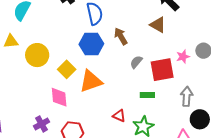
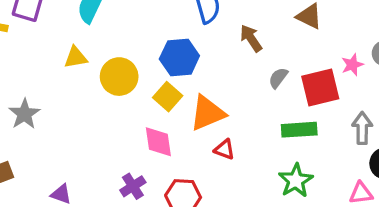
blue hexagon: (91, 44) -> (179, 57), moved
green rectangle: (147, 95) -> (299, 130), size x1.5
red triangle: (119, 116) -> (224, 149), moved

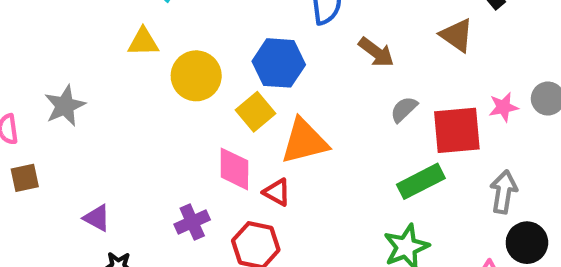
brown arrow: (251, 38) -> (376, 52), turned 152
green rectangle: (299, 130) -> (421, 181), turned -32
red triangle: (224, 149) -> (277, 192), moved

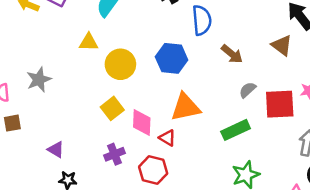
yellow square: (256, 112) -> (112, 108), moved
green rectangle: (421, 181) -> (236, 130), moved

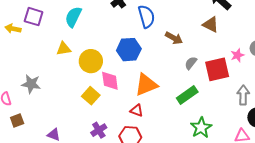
gray star: (39, 80) -> (31, 84), turned -30
pink diamond: (142, 123) -> (110, 81), moved

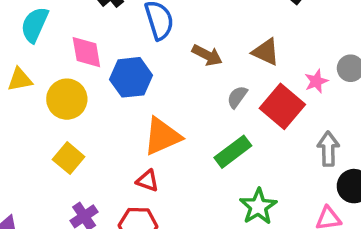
brown triangle: (211, 25) -> (266, 52), moved
red square: (217, 69) -> (282, 106), turned -35
pink diamond: (110, 81) -> (86, 52), moved

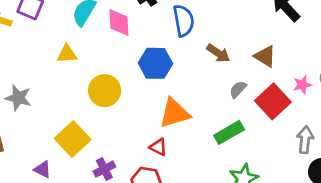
pink diamond: (86, 52) -> (119, 23), moved
yellow circle: (67, 99) -> (105, 91), moved
yellow square: (69, 158) -> (73, 139), moved, size x1.4

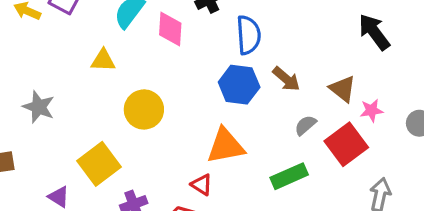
blue hexagon: (155, 63) -> (239, 85), moved
pink star: (302, 85) -> (372, 111), moved

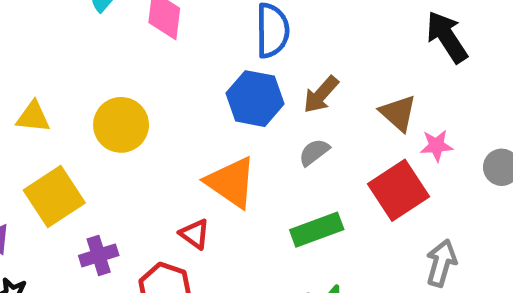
yellow triangle: (103, 60) -> (33, 117), moved
brown arrow: (286, 79) -> (321, 95), turned 88
gray semicircle: (305, 125) -> (314, 152), moved
orange triangle: (226, 146) -> (231, 182), turned 42

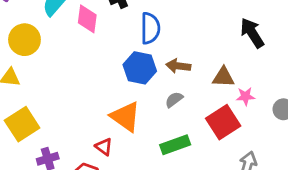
brown arrow: (321, 95) -> (178, 66), turned 55
brown triangle: (398, 113) -> (223, 77), turned -40
yellow circle: (121, 125) -> (24, 40), moved

